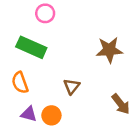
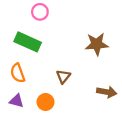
brown arrow: (121, 104) -> (107, 92), turned -42
purple triangle: (29, 114) -> (17, 101), moved

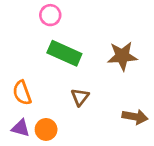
green rectangle: (28, 42) -> (64, 53), moved
orange circle: (45, 102) -> (46, 129), moved

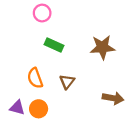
green rectangle: (64, 53) -> (54, 45), size x0.7
orange semicircle: (22, 93) -> (35, 78), moved

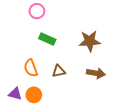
brown triangle: (67, 82) -> (59, 71), turned 40
brown arrow: (113, 98) -> (96, 73), moved

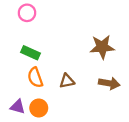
pink circle: (37, 11) -> (27, 13), moved
green rectangle: (47, 39) -> (31, 53), moved

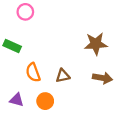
green rectangle: (31, 53) -> (12, 46), moved
orange circle: (39, 108) -> (45, 101), moved

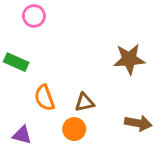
brown arrow: (102, 78) -> (138, 123), moved
orange circle: (45, 101) -> (74, 129), moved

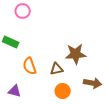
brown star: (129, 59) -> (76, 54), moved
orange circle: (74, 129) -> (63, 91), moved

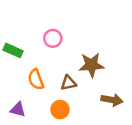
pink circle: (23, 11) -> (53, 38), moved
orange circle: (63, 91) -> (60, 110), moved

